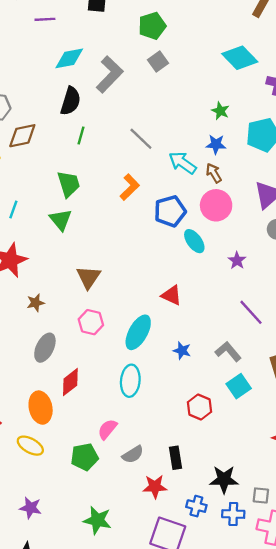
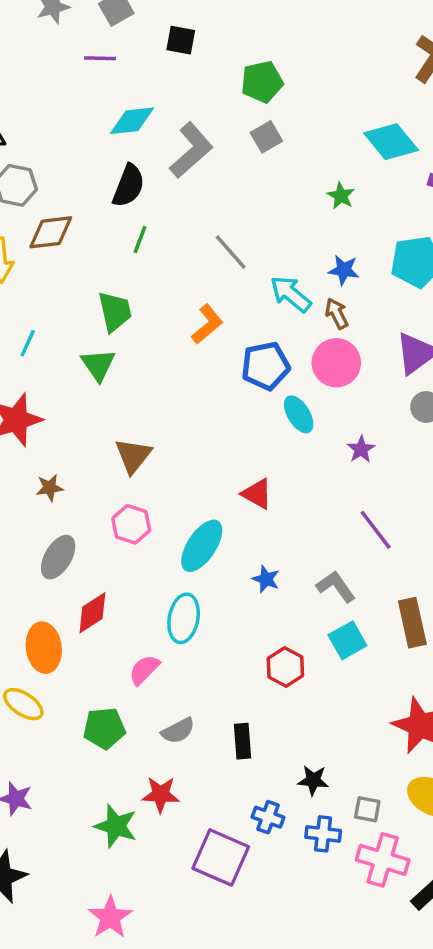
green star: (220, 111) -> (341, 196), moved
pink semicircle: (107, 429) -> (144, 670), moved
black star: (224, 479) -> (313, 780), size x0.7
red star: (155, 487) -> (161, 794), moved

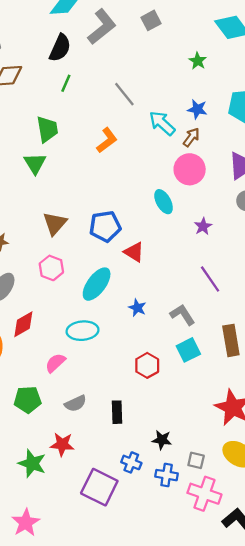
brown arrow: (337, 313) -> (191, 137), turned 60
blue pentagon: (266, 366) -> (105, 226), moved
cyan ellipse: (184, 618) -> (83, 331), turned 72

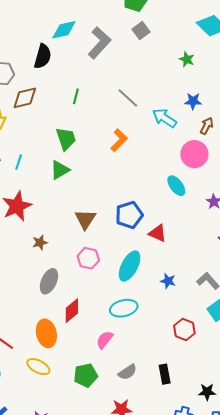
black semicircle: (60, 48) -> (43, 56), moved
brown arrow: (191, 137) -> (207, 126), moved
green triangle: (35, 163) -> (60, 170), turned 40

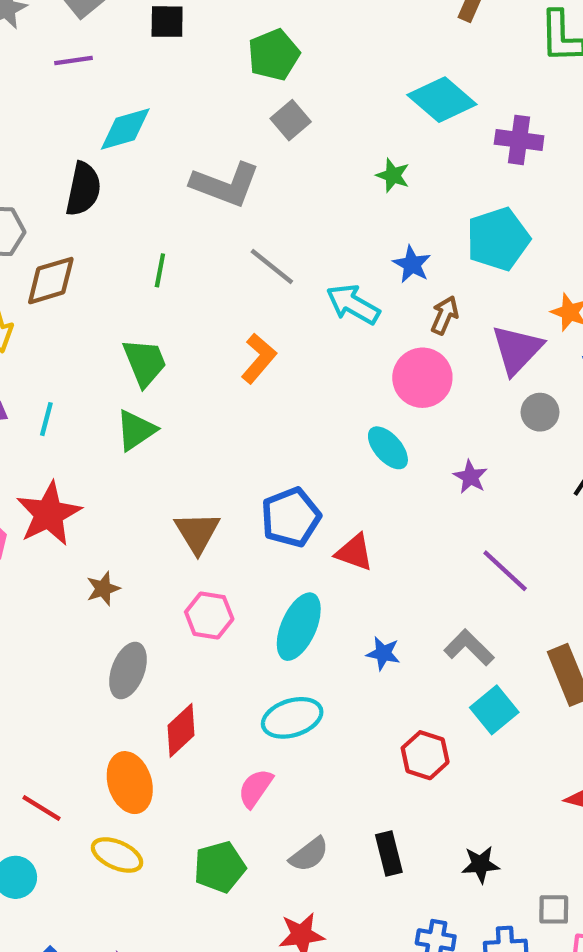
gray L-shape: (99, 43) -> (225, 184), moved, turned 72
blue star: (193, 101) -> (412, 264), turned 30
black star: (207, 392) -> (481, 864), moved

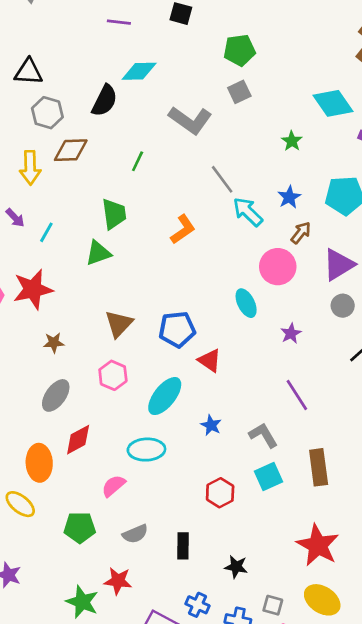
gray line: (272, 267) -> (222, 179), moved

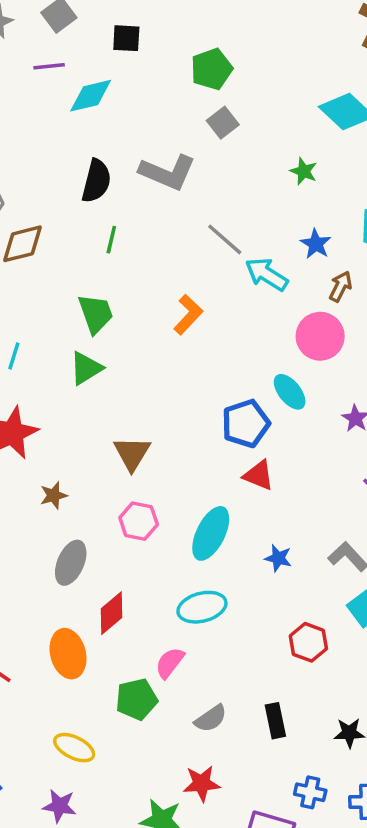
cyan diamond: (139, 71) -> (91, 96), moved
black semicircle: (105, 101) -> (96, 181), moved
blue pentagon: (177, 329) -> (246, 424), moved
yellow ellipse: (20, 504) -> (74, 748), moved
green pentagon: (80, 527) -> (137, 699), moved

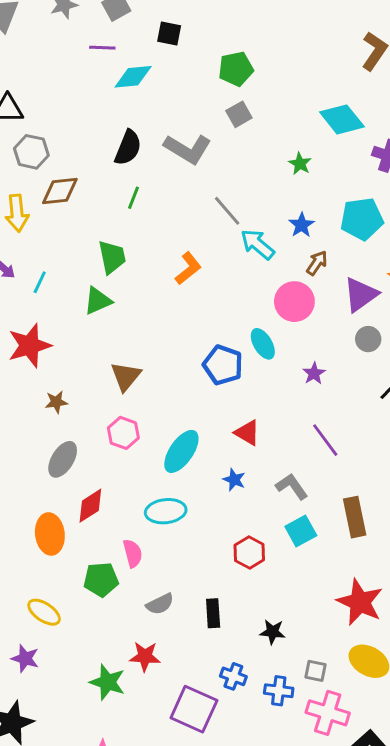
blue pentagon: (246, 424) -> (223, 365), turned 30
red triangle: (259, 475) -> (247, 433), moved
pink semicircle: (170, 663) -> (133, 553), turned 120

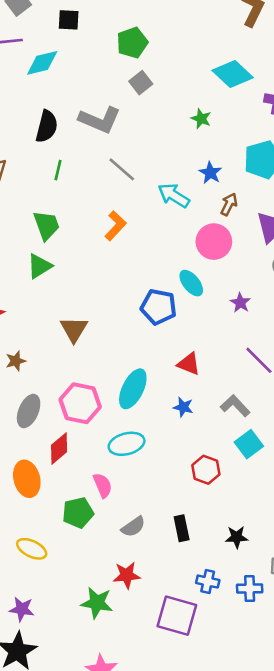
gray line: (227, 211) -> (122, 169), moved
pink hexagon: (123, 433) -> (80, 403), moved, size x1.4
purple star: (25, 658) -> (22, 609), moved

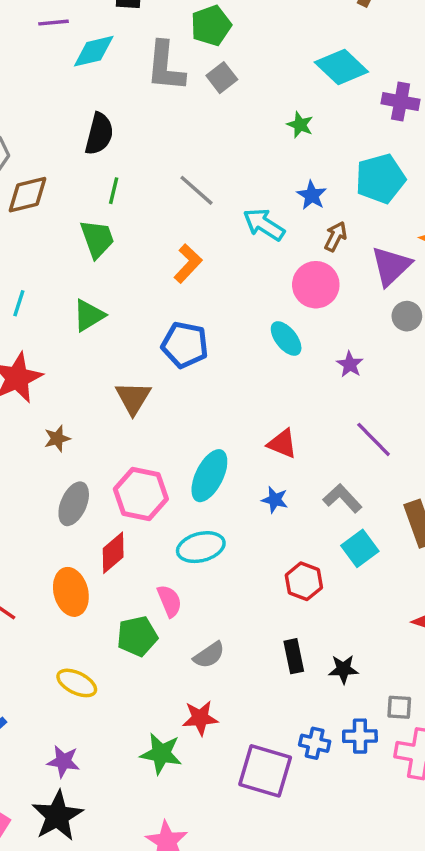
gray L-shape: (100, 120) -> (165, 67), moved, turned 72
green trapezoid: (46, 225) -> (97, 239), moved
blue pentagon: (159, 307) -> (185, 345), moved
black rectangle: (182, 528) -> (294, 656), moved
blue cross: (208, 582) -> (315, 743), moved

